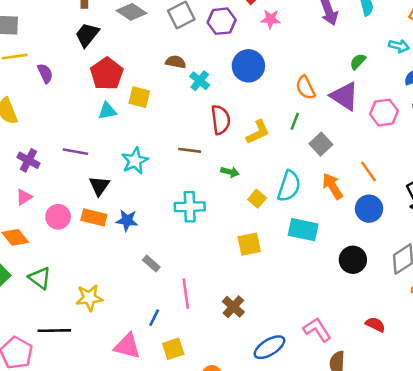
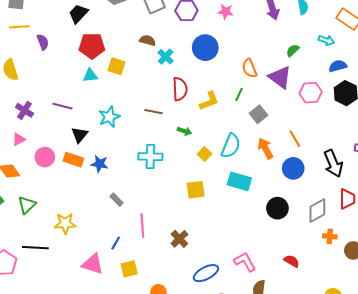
red pentagon: (107, 74) -> (92, 46), turned 30
green triangle: (40, 278) -> (27, 205), turned 36

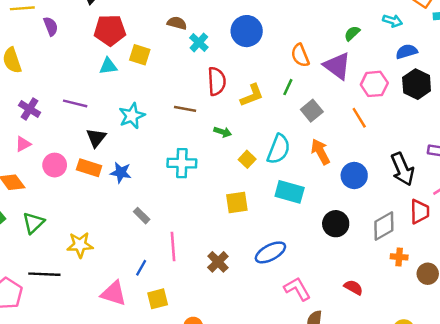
orange line: (295, 139) -> (359, 118), moved
blue ellipse: (206, 273) -> (270, 252), moved

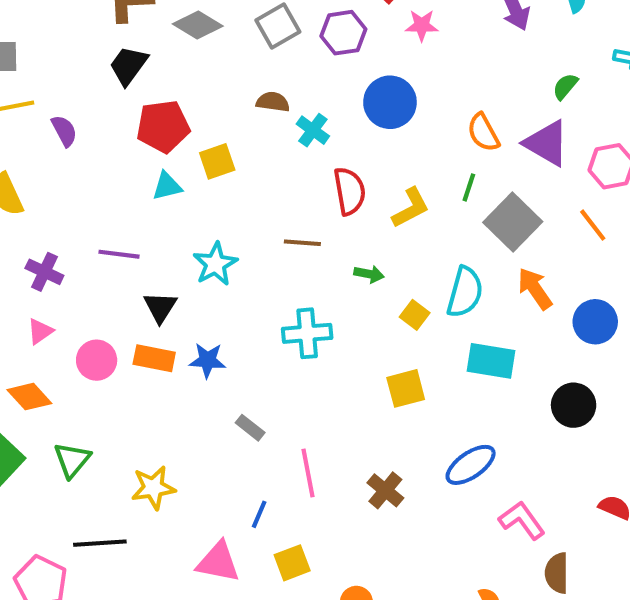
yellow square: (140, 55) -> (217, 161), turned -30
gray square: (312, 111) -> (513, 222), size x1.5

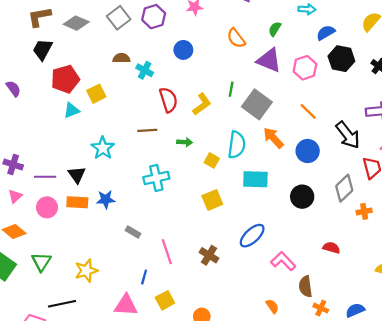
blue circle: (390, 102) -> (183, 50), size x0.7
orange semicircle: (483, 133) -> (236, 38), moved
orange line: (593, 225) -> (308, 111), moved
purple line: (119, 254) -> (45, 177), moved

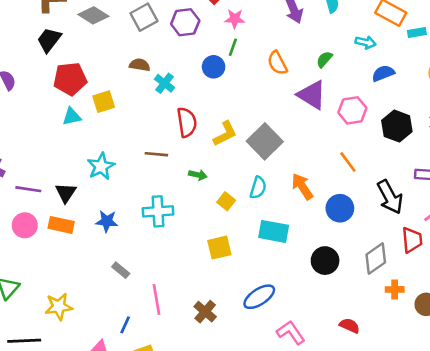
black hexagon: (341, 59) -> (397, 126), moved
green line: (231, 89) -> (233, 47), moved
gray square: (257, 104) -> (265, 141), moved
cyan semicircle: (237, 145) -> (258, 188), size x0.7
blue star: (106, 199) -> (107, 221), moved

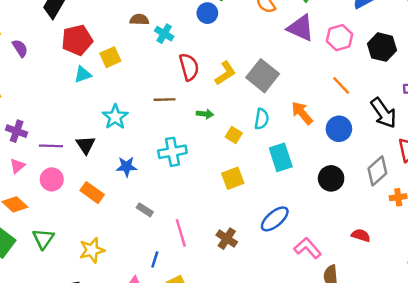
orange rectangle: (61, 225) -> (92, 193), moved, turned 30
cyan rectangle: (274, 231) -> (281, 157), turned 68

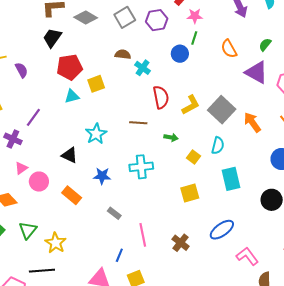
orange arrow: (302, 113) -> (252, 122), moved
black triangle: (86, 145) -> (70, 155), turned -36
purple line: (51, 146) -> (33, 117), moved, turned -60
pink triangle: (17, 166) -> (21, 168), moved
yellow star: (92, 250) -> (56, 243), moved, turned -30

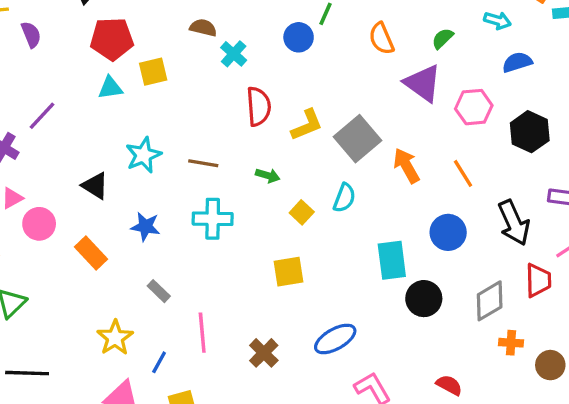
brown line: (138, 123) -> (203, 163), moved
cyan rectangle: (231, 179) -> (392, 260), moved
yellow star: (56, 243) -> (115, 338), moved

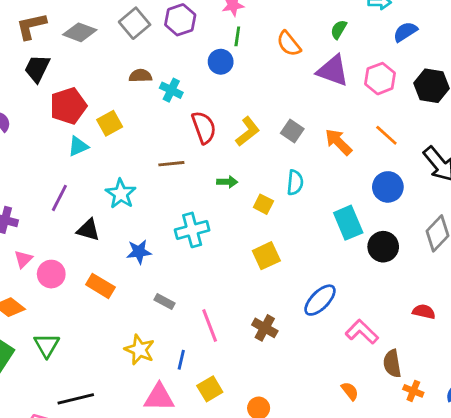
purple line: (42, 116) -> (59, 198), moved
gray square: (358, 139) -> (292, 131), size x0.6
brown line: (203, 163) -> (171, 164), moved

